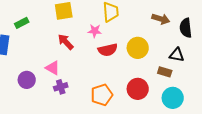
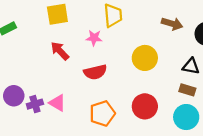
red semicircle: (108, 50) -> (95, 72), moved
pink triangle: (53, 68) -> (57, 103), moved
brown rectangle: (165, 72) -> (187, 90), moved
purple cross: (61, 87) -> (35, 104), moved

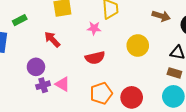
red arrow: (60, 51) -> (52, 39), moved
purple circle: (14, 96) -> (36, 67), moved
red circle: (145, 106) -> (132, 97), moved

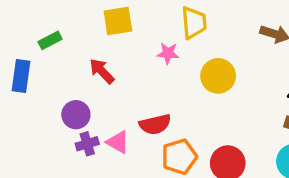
yellow circle: (138, 45) -> (218, 76), moved
red semicircle: (95, 58) -> (155, 124), moved

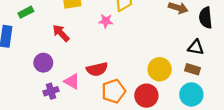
yellow circle: (218, 76) -> (160, 69), moved
purple cross: (87, 144) -> (51, 91), moved

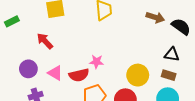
black semicircle: (206, 18) -> (181, 27), turned 132
pink star: (106, 21) -> (96, 62), moved
pink triangle: (72, 81) -> (55, 73), moved

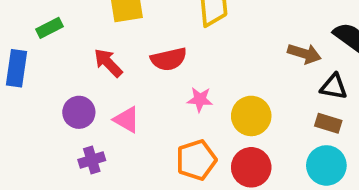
brown arrow: (155, 17) -> (304, 54), moved
red semicircle: (79, 75) -> (169, 59), moved
yellow circle: (138, 75) -> (251, 116), moved

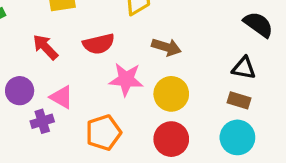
brown arrow: (304, 54) -> (166, 47), moved
pink star: (200, 99) -> (126, 79), size x1.5
purple cross: (92, 160) -> (42, 121), moved
orange pentagon: (196, 160) -> (103, 133), moved

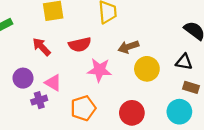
brown arrow: (166, 47) -> (128, 47), turned 144
yellow circle: (171, 94) -> (147, 69), moved
brown rectangle: (239, 100) -> (191, 87), moved

